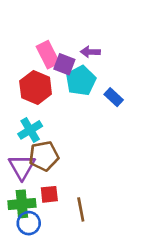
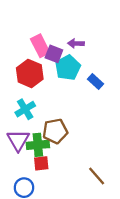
brown pentagon: (44, 156) -> (55, 131), moved
green cross: (22, 204) -> (38, 145), moved
brown line: (81, 209) -> (97, 176), moved, turned -30

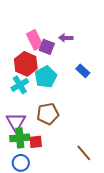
cyan pentagon: (68, 68) -> (46, 77), moved
cyan cross: (25, 109) -> (20, 85), moved
green cross: (38, 145) -> (20, 138), moved

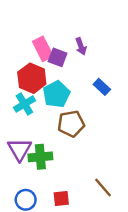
purple arrow: (66, 38) -> (81, 46), turned -112
brown pentagon: (48, 114) -> (71, 124), moved
green cross: (20, 138) -> (40, 157), moved
red square: (36, 142) -> (61, 199), moved

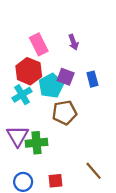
purple square: (58, 57) -> (66, 77), moved
blue rectangle: (102, 87) -> (92, 79), turned 32

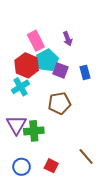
cyan pentagon: (51, 86) -> (47, 60), moved
red square: (56, 181) -> (51, 166), turned 32

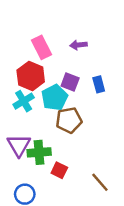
purple arrow: (68, 39) -> (78, 45), turned 104
cyan pentagon: (47, 60) -> (55, 97), moved
red square: (51, 166) -> (59, 170), moved

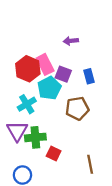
pink rectangle: (41, 47) -> (45, 64), moved
cyan cross: (24, 101) -> (27, 104), moved
brown pentagon: (69, 120) -> (77, 108), moved
brown line: (100, 182) -> (90, 164), turned 30

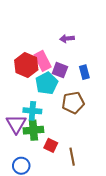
cyan cross: (27, 104) -> (32, 111), moved, turned 36
brown line: (90, 164) -> (72, 157), moved

